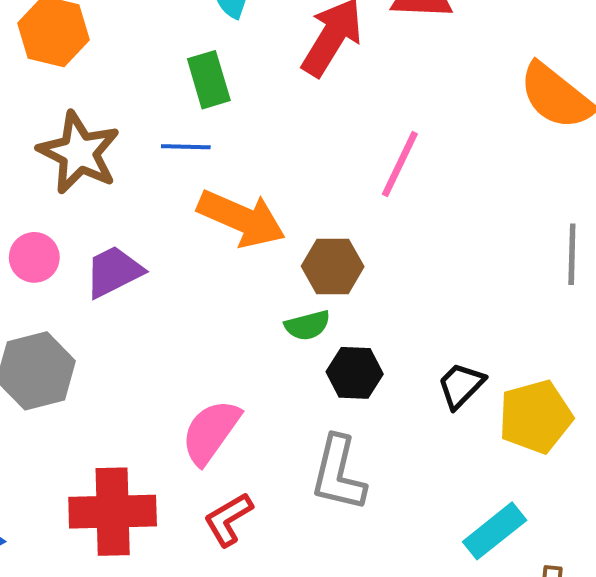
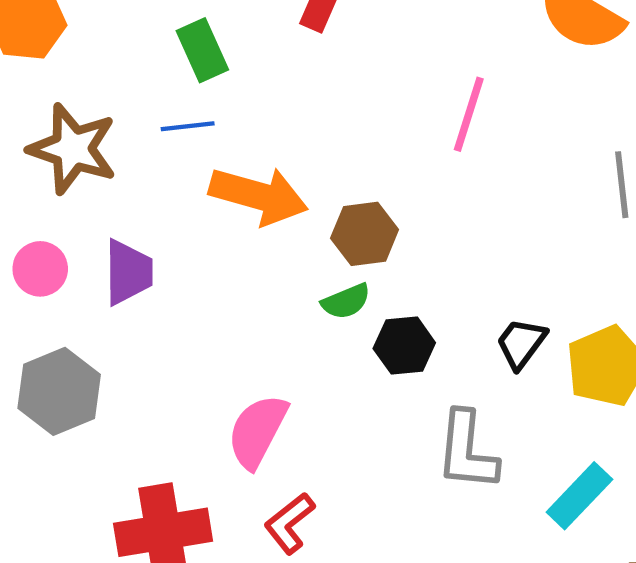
pink line: (400, 164) -> (469, 114), moved
purple trapezoid: (114, 272) -> (128, 272), turned 124
gray L-shape: (338, 473) -> (467, 451), moved

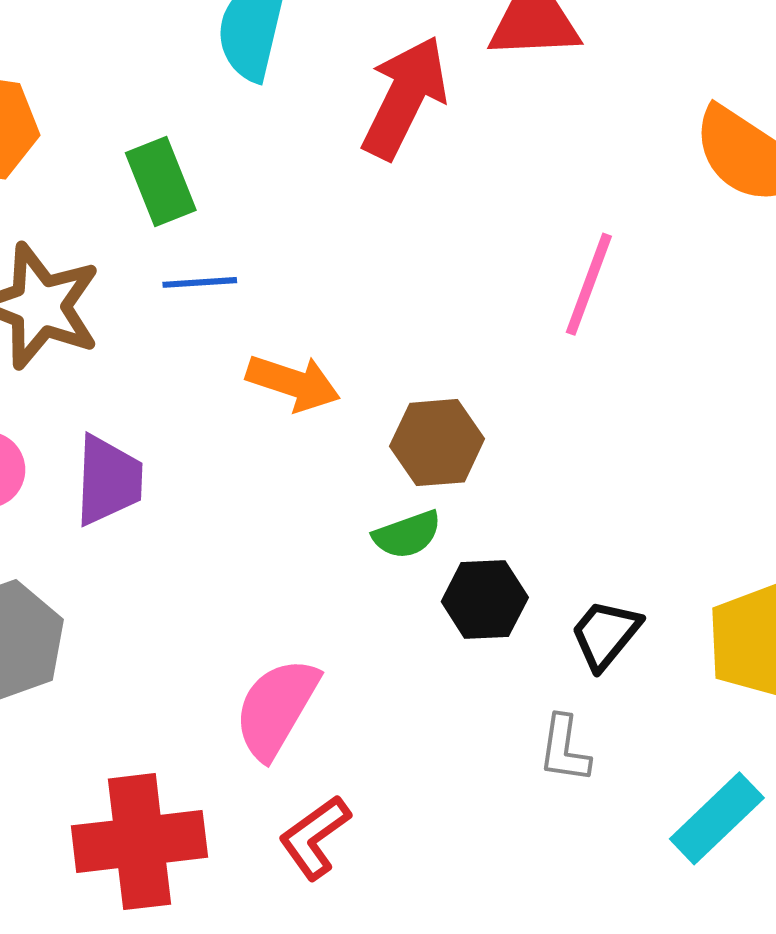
green rectangle: (202, 50) -> (161, 181), moved
orange arrow: (259, 196) -> (293, 383), size x0.7
black trapezoid: (521, 343) -> (605, 634), moved
gray L-shape: (467, 451) -> (564, 749), size x0.6

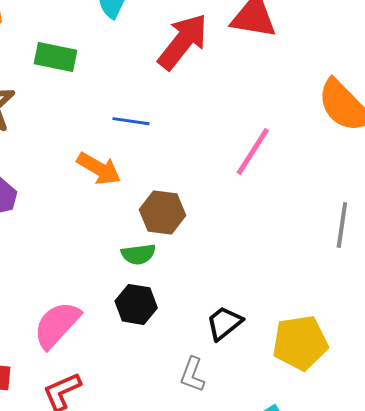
green rectangle: (161, 181) -> (55, 57), turned -69
blue line: (200, 282) -> (131, 121), moved
black hexagon: (485, 600) -> (136, 304), moved

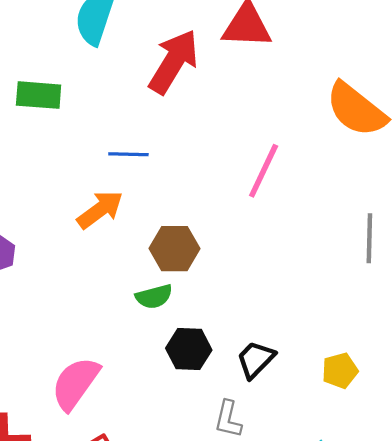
orange arrow: (99, 169) -> (100, 210), turned -60
black hexagon: (136, 304) -> (189, 349), moved
yellow pentagon: (300, 343) -> (340, 371), size x0.6

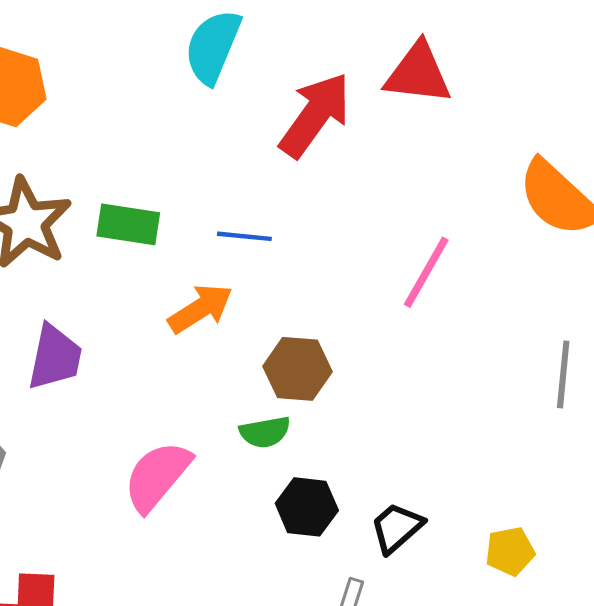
green rectangle: (39, 95) -> (128, 224), moved
pink semicircle: (75, 383) -> (157, 476), moved

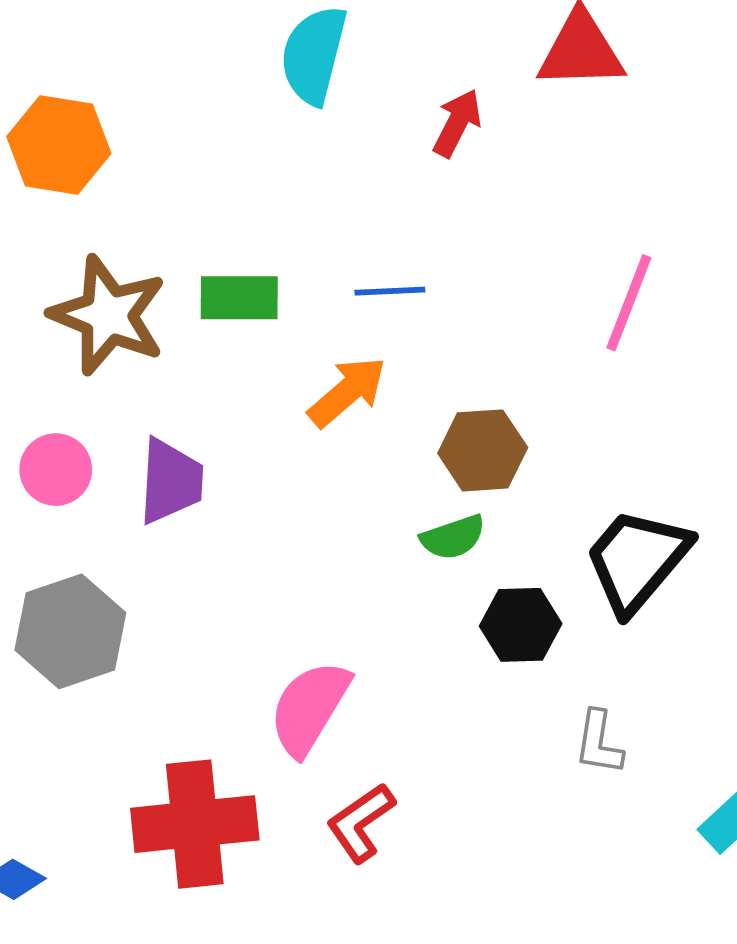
red arrow: (315, 115) -> (457, 123), size x0.6
pink semicircle: (157, 476) -> (309, 708), moved
black trapezoid: (397, 528) -> (637, 560), moved, size x1.6

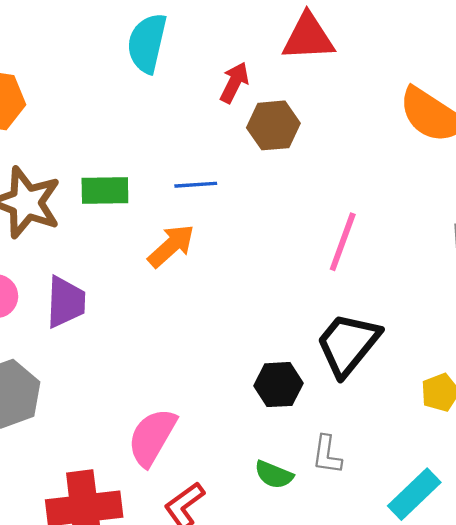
pink line: (629, 303) -> (343, 242), moved
brown hexagon: (483, 450) -> (273, 125), moved
green semicircle: (453, 537) -> (274, 475), moved, turned 42

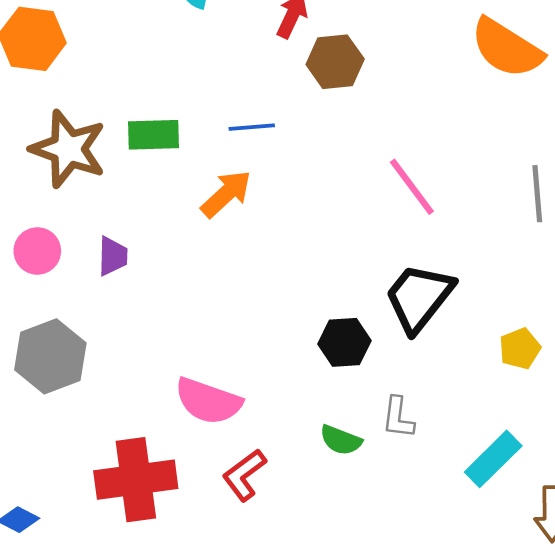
pink line: (343, 242) -> (412, 187), turned -56
purple trapezoid: (66, 302) -> (113, 256), size x0.7
pink semicircle: (152, 437) -> (208, 401), turned -100

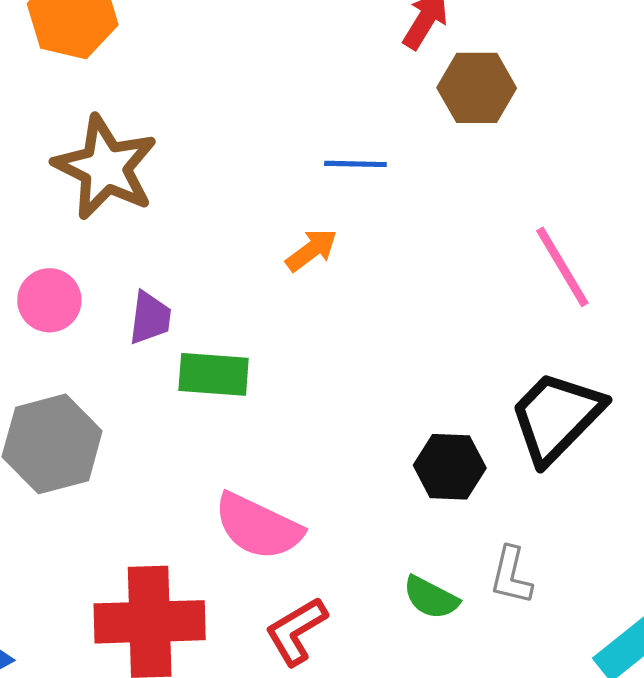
green rectangle: (154, 135) -> (214, 374), moved
orange arrow: (226, 194) -> (311, 250), size x0.7

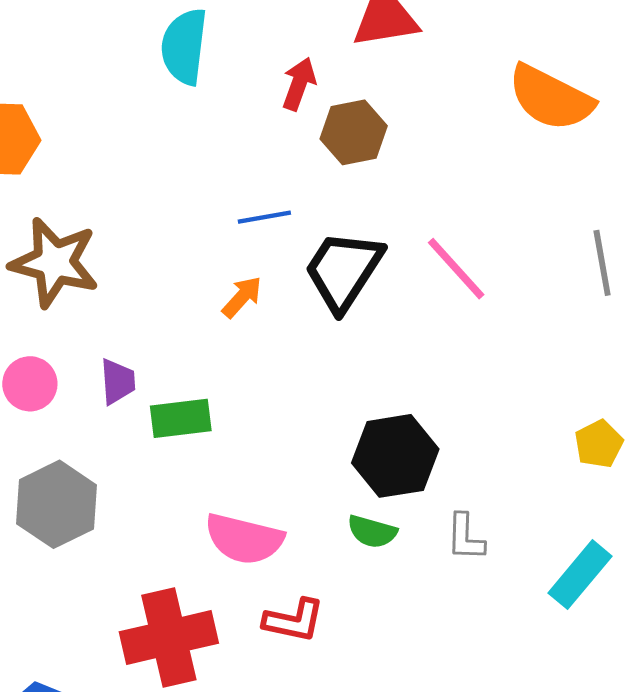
black trapezoid: (556, 417) -> (343, 270), moved
black hexagon: (450, 467) -> (395, 456), size x1.4
green semicircle: (431, 598) -> (372, 532), moved
red L-shape: (296, 631) -> (294, 620), turned -126

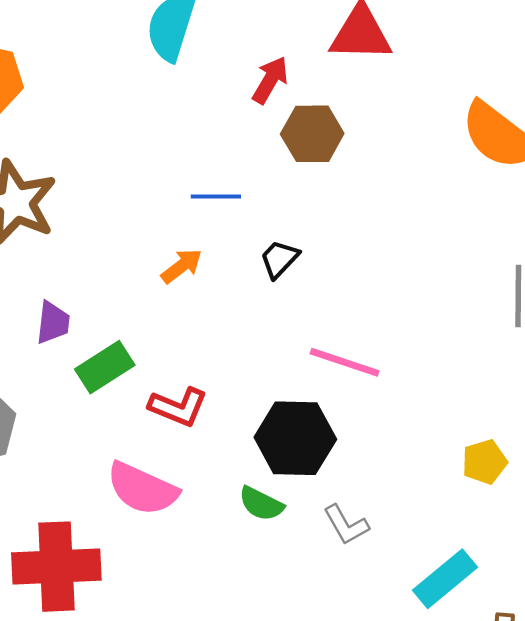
pink line: (456, 269) -> (345, 362), moved, turned -40
black trapezoid: (343, 270) -> (279, 259), size x0.5
green rectangle: (181, 418) -> (105, 367), turned -36
gray L-shape: (465, 537) -> (346, 525), turned -42
red L-shape: (294, 620) -> (178, 407), moved

